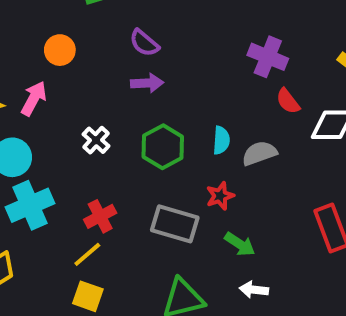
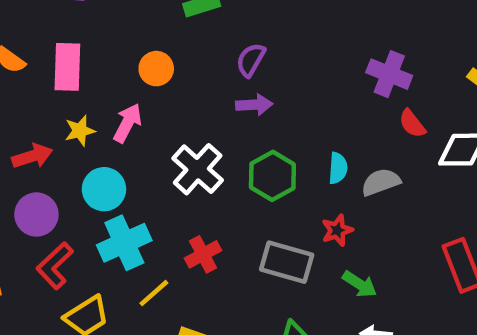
purple semicircle: (144, 43) -> (251, 60), turned 80
white cross: (96, 140) -> (198, 169), size x1.6
yellow line: (87, 254) -> (154, 293), moved

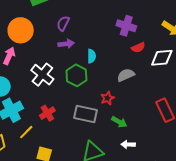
orange circle: (156, 69) -> (21, 30), size x1.6
red semicircle: (412, 124) -> (138, 48), turned -72
cyan semicircle: (338, 168) -> (92, 56), moved

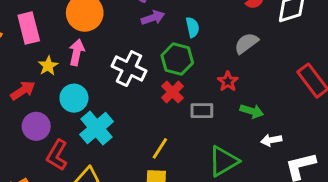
red cross: (47, 113) -> (172, 92), moved
gray rectangle: (85, 114) -> (202, 111), size x0.7
yellow line: (26, 132) -> (160, 148), moved

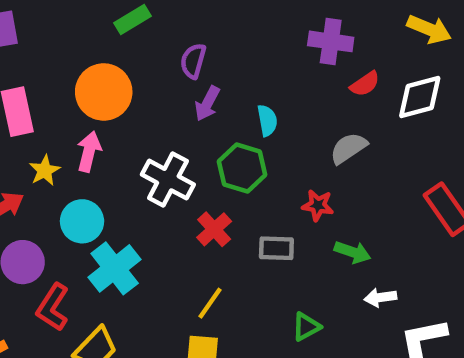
purple arrow: (153, 18) -> (207, 104), turned 135
red star: (228, 81) -> (318, 205), turned -30
red cross: (172, 92) -> (214, 229), moved
green triangle: (223, 161) -> (306, 327), size x0.6

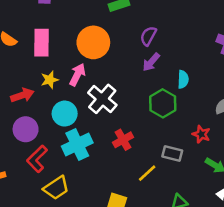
white cross: (168, 180) -> (102, 99), moved
red cross: (214, 229) -> (123, 140), moved
yellow line: (210, 303) -> (147, 173), moved

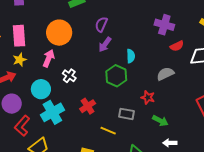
yellow star: (50, 80) -> (20, 60), moved
white cross: (102, 99) -> (69, 76), size x0.6
yellow line: (147, 173) -> (108, 131), turned 70

